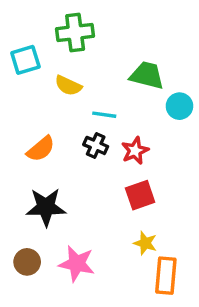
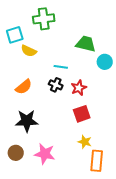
yellow semicircle: (68, 86) -> (29, 51), moved

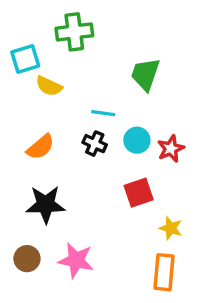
green trapezoid: (86, 44) -> (145, 74), turned -85
cyan circle: (105, 62) -> (137, 140), moved
red star: (79, 88) -> (171, 149), moved
yellow star: (85, 142) -> (171, 228), moved

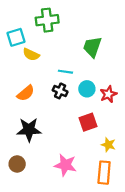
pink star: (76, 260) -> (65, 165), moved

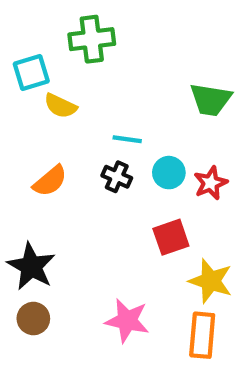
green trapezoid: (92, 47) -> (211, 100), moved, turned -100
black star: (29, 130) -> (31, 266), moved, turned 30
yellow star: (108, 145) -> (211, 281), size x1.5

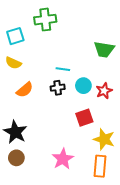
yellow semicircle: (60, 106) -> (13, 63), moved
black cross: (117, 177) -> (58, 88), turned -32
pink star: (127, 321) -> (63, 159), turned 30

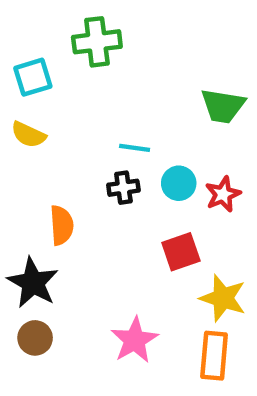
orange semicircle: (25, 90) -> (62, 225), moved, turned -54

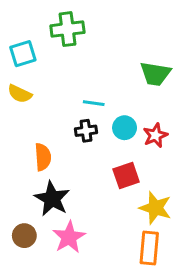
black star: (33, 283) -> (52, 199), moved
pink star: (135, 340) -> (69, 237), moved

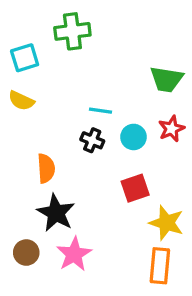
black cross: (86, 131) -> (92, 140), turned 30
red star: (155, 135) -> (171, 129), moved

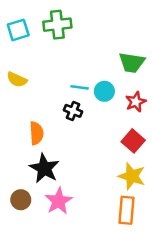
cyan square: (25, 58) -> (18, 30), moved
cyan circle: (133, 137) -> (104, 91), moved
red square: (135, 188) -> (133, 141), moved, turned -30

